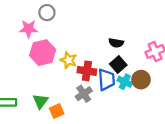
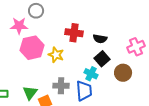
red cross: (87, 71) -> (74, 33), moved
blue trapezoid: (106, 80) -> (84, 91), moved
cyan cross: (125, 82) -> (91, 74), moved
gray cross: (84, 94) -> (61, 86), moved, turned 35

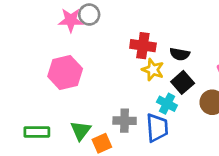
pink star: (19, 26) -> (71, 20), moved
pink hexagon: (32, 48) -> (65, 73), moved
yellow star: (56, 55) -> (153, 70), moved

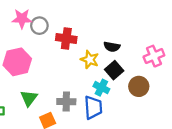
gray circle: (89, 15) -> (39, 26), moved
red cross: (143, 46) -> (66, 38), moved
green triangle: (81, 131) -> (29, 98), moved

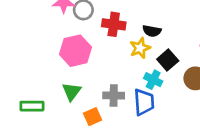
black semicircle: (112, 47) -> (152, 31), moved
yellow star: (90, 60) -> (140, 48), turned 30
pink hexagon: (17, 62) -> (75, 51), moved

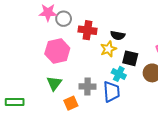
black square: (168, 60) -> (130, 58), turned -35
green rectangle: (32, 106) -> (15, 102), moved

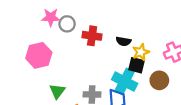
yellow star: (108, 49) -> (141, 52), moved
pink hexagon: (57, 51) -> (39, 55), moved
cyan cross: (119, 74) -> (125, 81), size x1.6

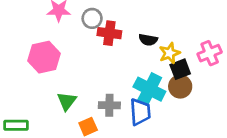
gray circle: (67, 24) -> (92, 18), moved
black square: (137, 65) -> (180, 69), moved, turned -35
brown circle: (159, 80) -> (180, 87), moved

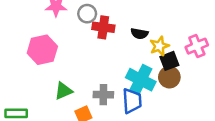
green triangle: (67, 101) -> (63, 91), turned 30

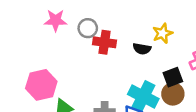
yellow star: (159, 46) -> (163, 33), moved
pink hexagon: (42, 50) -> (41, 85), moved

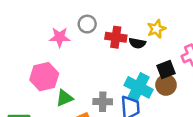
pink star: (56, 20) -> (60, 37), moved
red cross: (105, 42) -> (116, 37), moved

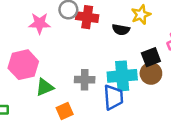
red cross: (116, 37) -> (87, 17), moved
cyan cross: (139, 87) -> (122, 76), turned -32
gray cross: (103, 102) -> (85, 80), moved

